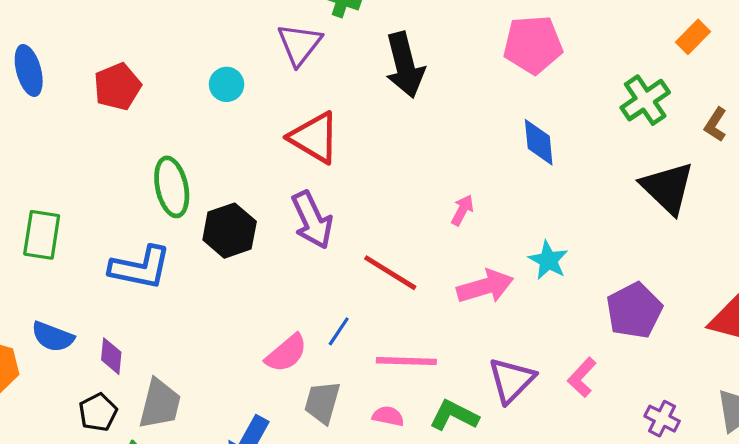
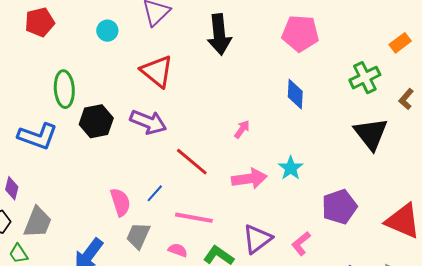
purple arrow: (312, 220) -> (148, 122), turned -51
pink semicircle: (286, 353) -> (120, 202), turned -76

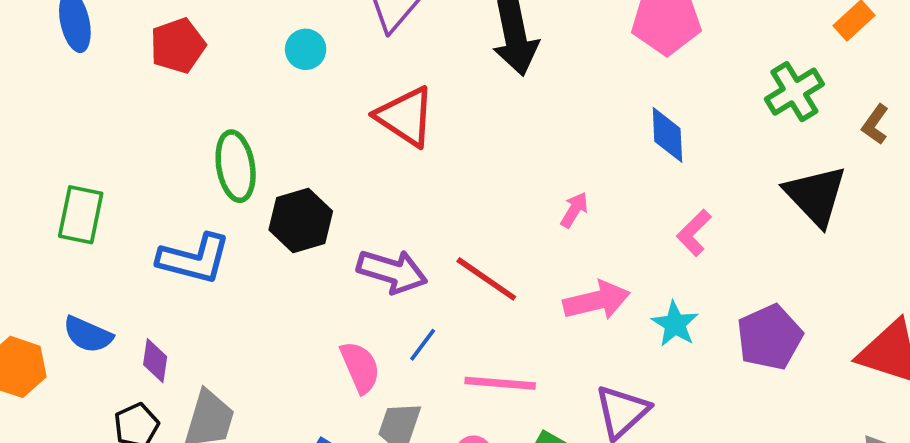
purple arrow: (148, 122) -> (392, 271), moved
cyan star: (291, 168) -> (675, 324), moved
pink L-shape: (301, 243) -> (694, 233), moved

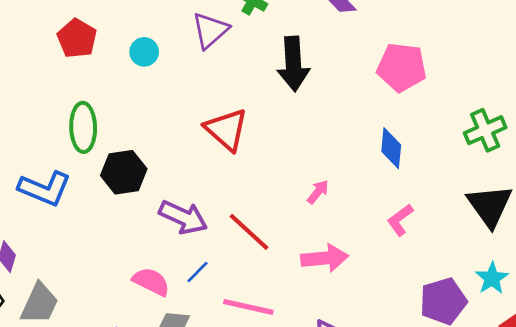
red pentagon: (178, 46) -> (77, 38), moved, turned -30
red triangle: (405, 117) -> (226, 130), moved
cyan star: (675, 324) -> (492, 278), moved
pink semicircle: (360, 367) -> (151, 282), turned -48

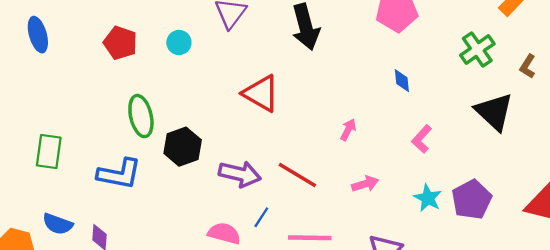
blue diamond: (391, 148) -> (402, 81), size x0.7
pink arrow: (325, 258) -> (365, 184), size x0.7
cyan star: (492, 278) -> (428, 198), moved

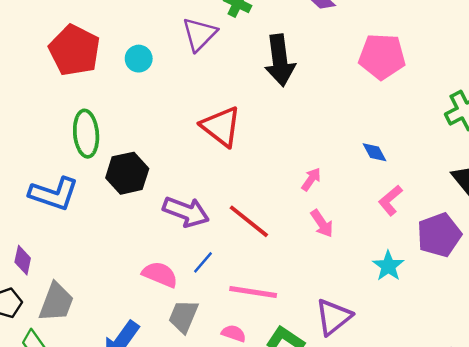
red pentagon: (120, 43) -> (74, 50), size x1.4
blue diamond: (402, 81) -> (375, 152), moved, turned -30
pink arrow: (365, 184) -> (322, 223), moved, turned 65
purple pentagon: (472, 200) -> (439, 235), moved

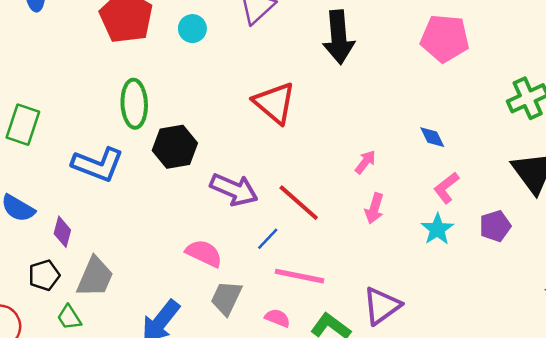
pink arrow: (322, 223) -> (374, 208), turned 48
purple pentagon: (439, 235) -> (495, 226), size x0.7
blue line: (203, 262) -> (268, 239), moved
cyan star: (388, 266) -> (437, 229), moved

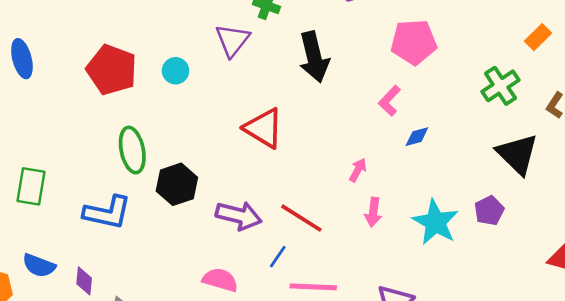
blue diamond: (432, 137) -> (417, 137), turned -70
pink L-shape: (446, 188) -> (390, 101), moved
cyan star: (437, 229) -> (435, 222), size x1.5

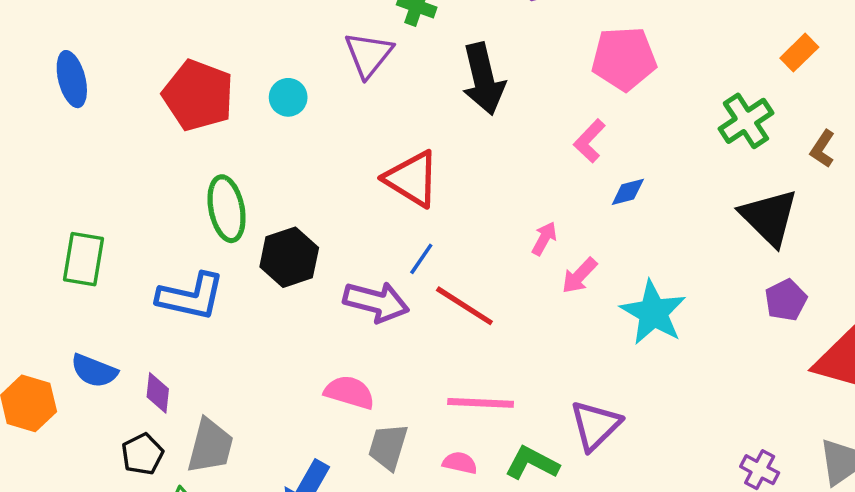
purple pentagon: (489, 211) -> (786, 300), moved
pink arrow: (373, 212) -> (579, 276), moved, turned 36
blue line: (278, 257) -> (421, 259), moved

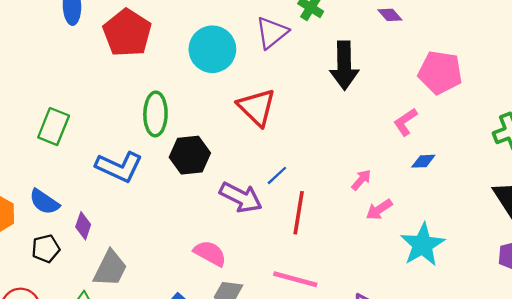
red pentagon: (198, 95) -> (127, 33), moved
cyan circle: (288, 97) -> (212, 49), size x1.8
red triangle: (412, 179) -> (257, 107), moved
red line: (464, 306) -> (299, 213), turned 54
black pentagon: (142, 454) -> (46, 249), moved

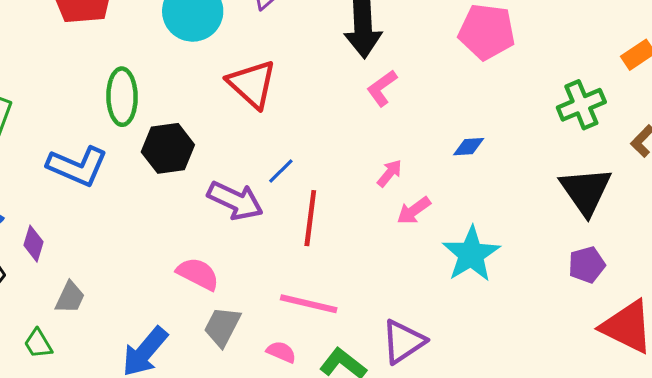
pink L-shape: (405, 122) -> (382, 88), moved
gray trapezoid: (110, 269) -> (70, 297), size x0.7

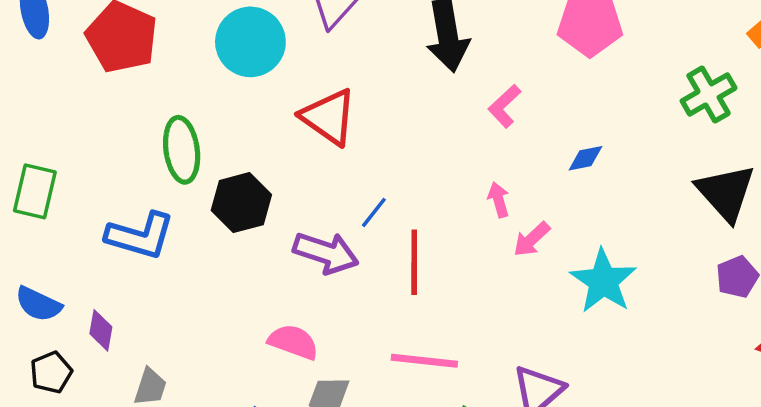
pink L-shape: (382, 88) -> (504, 106), moved
pink arrow: (390, 173) -> (499, 200), turned -48

